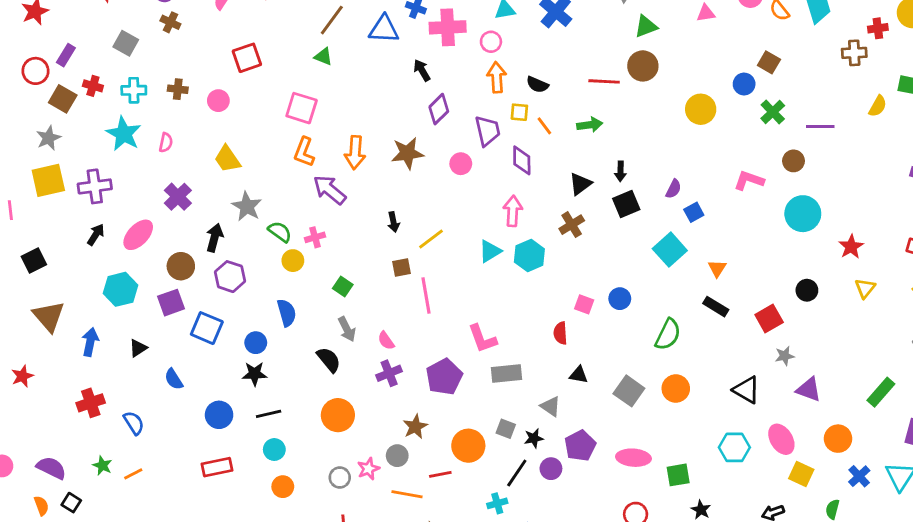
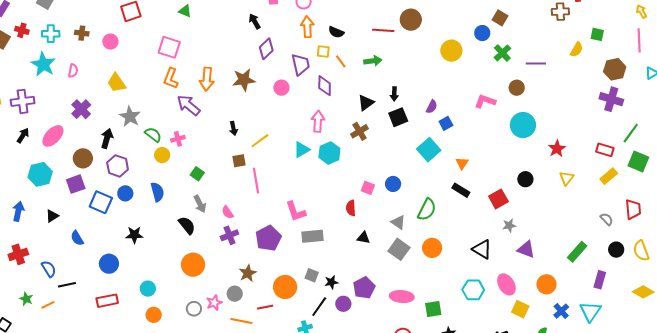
blue circle: (256, 343) -> (125, 193), moved
gray triangle: (551, 406) -> (398, 222), moved
black line: (269, 414) -> (67, 285), moved

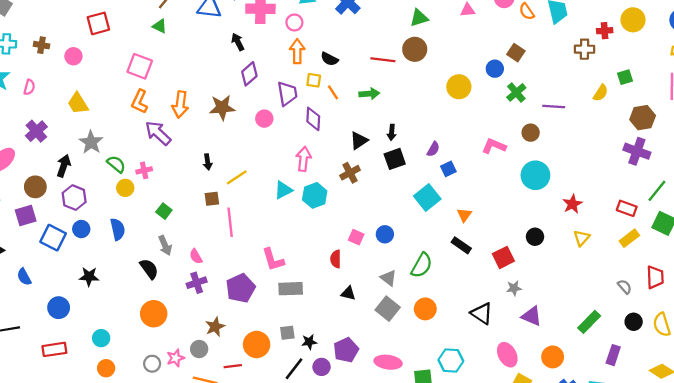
green square: (597, 34) -> (625, 77), turned -32
gray square: (312, 275) -> (287, 333), turned -32
cyan hexagon: (473, 290) -> (451, 360), moved

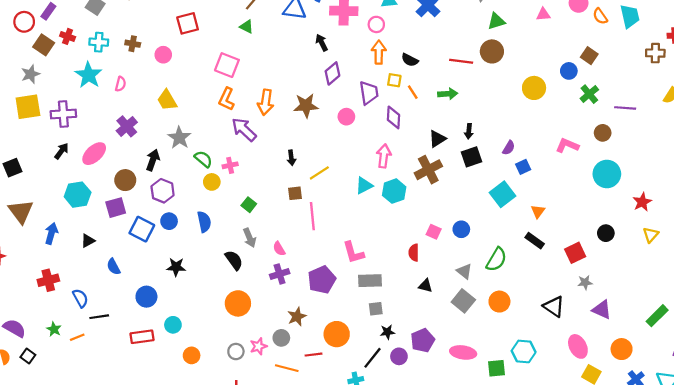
brown cross: (350, 173) -> (428, 170), size x1.4
gray square: (287, 333) -> (376, 309), moved
cyan circle: (101, 338) -> (173, 325), moved

